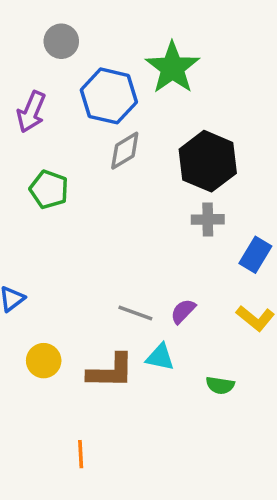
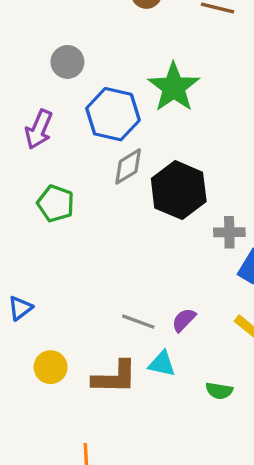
black hexagon: (208, 161) -> (179, 190), moved
gray cross: (208, 219) -> (229, 232), moved

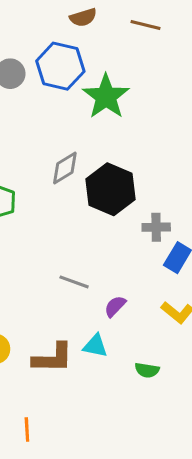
blue hexagon: (113, 114) -> (60, 66), moved
gray line: (138, 322) -> (74, 282), moved

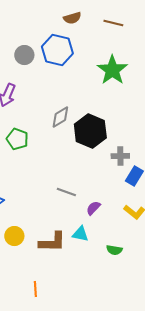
green star: (106, 96) -> (112, 70), moved

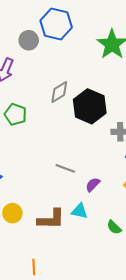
gray circle: (24, 55) -> (29, 40), moved
green semicircle: (114, 250) -> (114, 227), turned 35

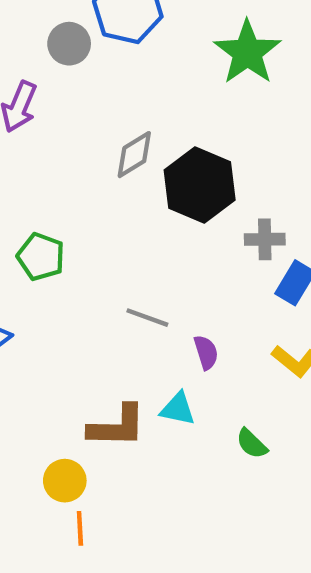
green pentagon: (15, 114) -> (41, 257), moved
purple semicircle: (93, 185) -> (206, 352), turned 119
yellow circle: (12, 213) -> (65, 481), moved

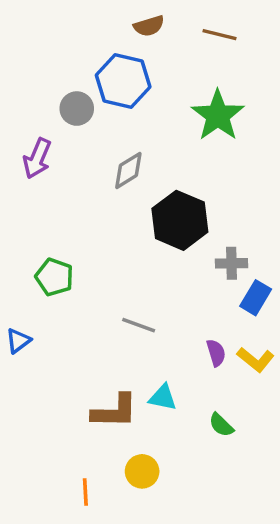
gray diamond: (134, 155) -> (128, 170), moved
purple semicircle: (206, 352) -> (216, 353), moved
yellow circle: (65, 481) -> (142, 471), moved

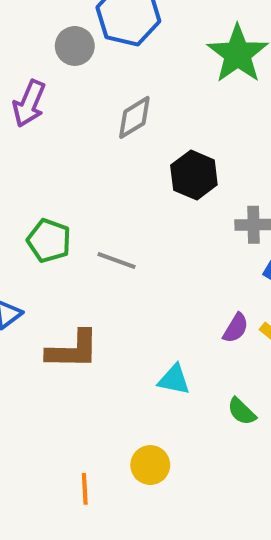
black hexagon: (180, 220) -> (194, 175), size x0.7
gray line: (139, 325) -> (116, 260), moved
purple semicircle: (216, 353) -> (236, 328), turned 48
brown L-shape: (115, 411) -> (73, 350), moved

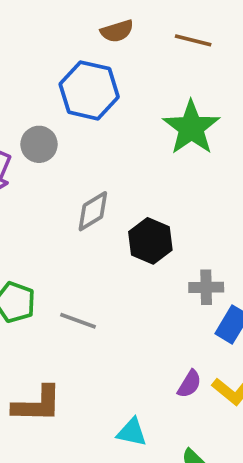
gray circle: (75, 46) -> (39, 144), moved
gray diamond: (134, 117) -> (93, 211), moved

